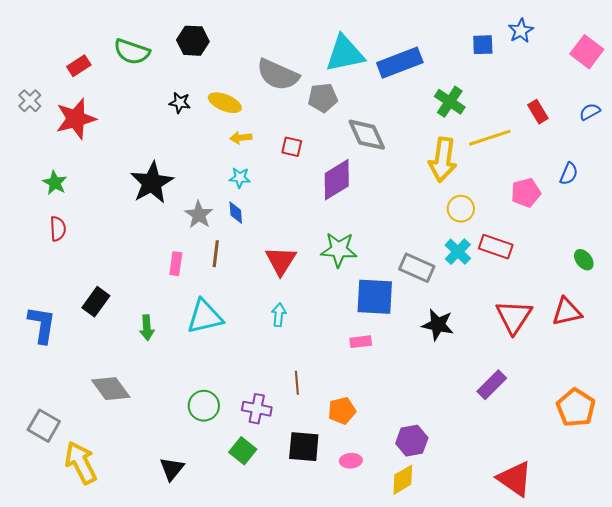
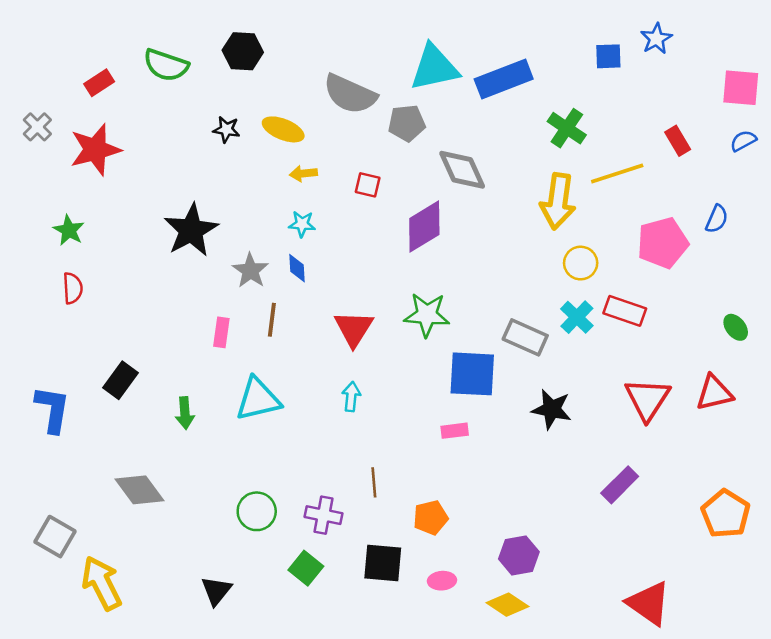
pink square: (587, 52) -> (741, 88), moved, turned -32
pink pentagon: (526, 193) -> (663, 243), size x1.4
yellow diamond: (403, 480) -> (508, 605), turned 64

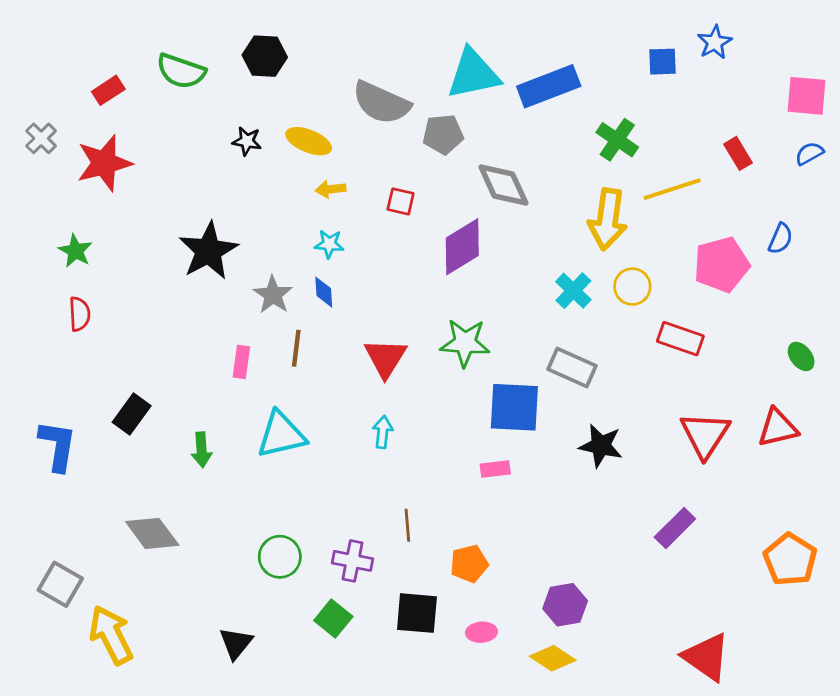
cyan cross: (577, 317) -> (573, 291), moved

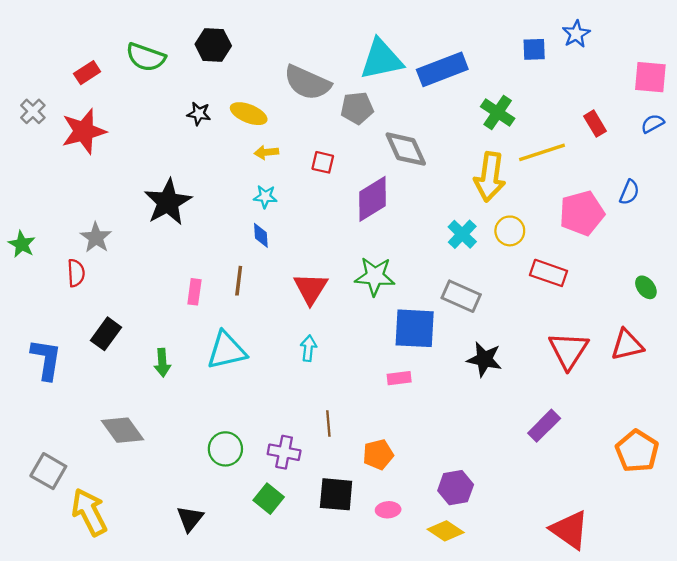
green star: (75, 251) -> (22, 244), moved
gray star: (273, 295) -> (96, 238), moved
red semicircle: (80, 314) -> (76, 273), moved

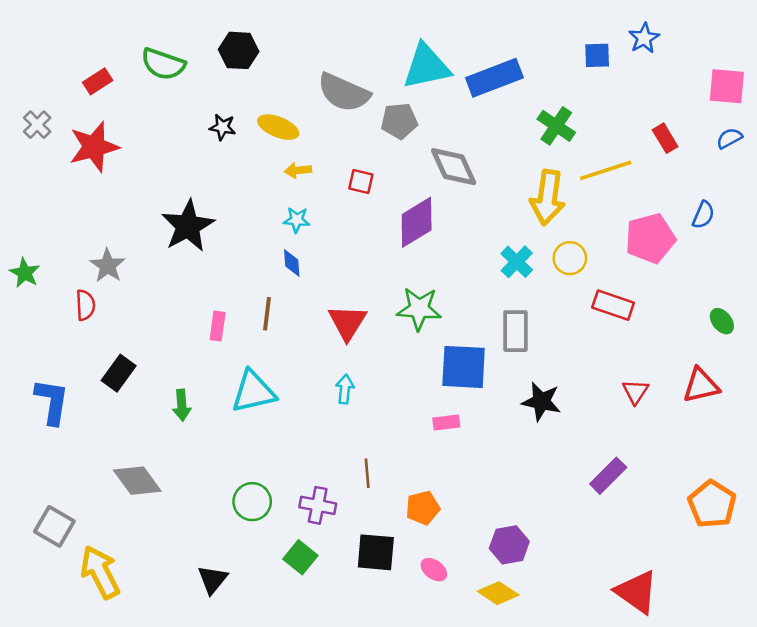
gray rectangle: (461, 296) -> (515, 331), turned 66
red triangle: (568, 350) -> (635, 392), size x0.6
pink ellipse: (388, 510) -> (434, 570), turned 40

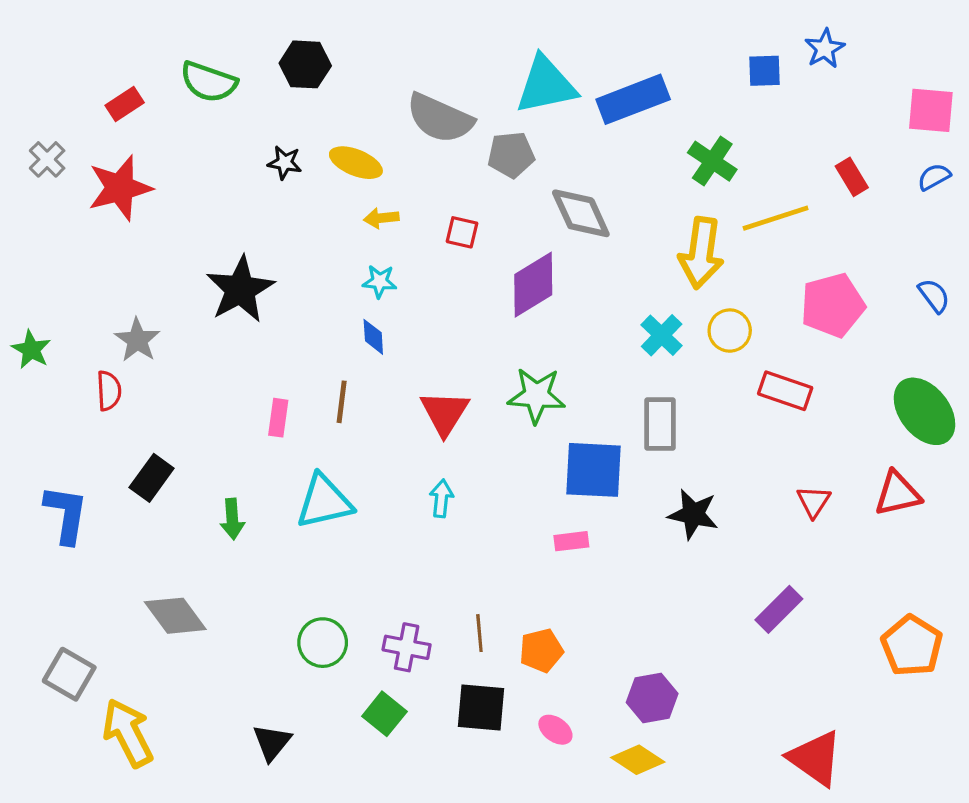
blue semicircle: (703, 215) -> (934, 296), moved, turned -60
green ellipse: (722, 321) -> (925, 411), size x2.0
brown line: (367, 473) -> (479, 633), moved

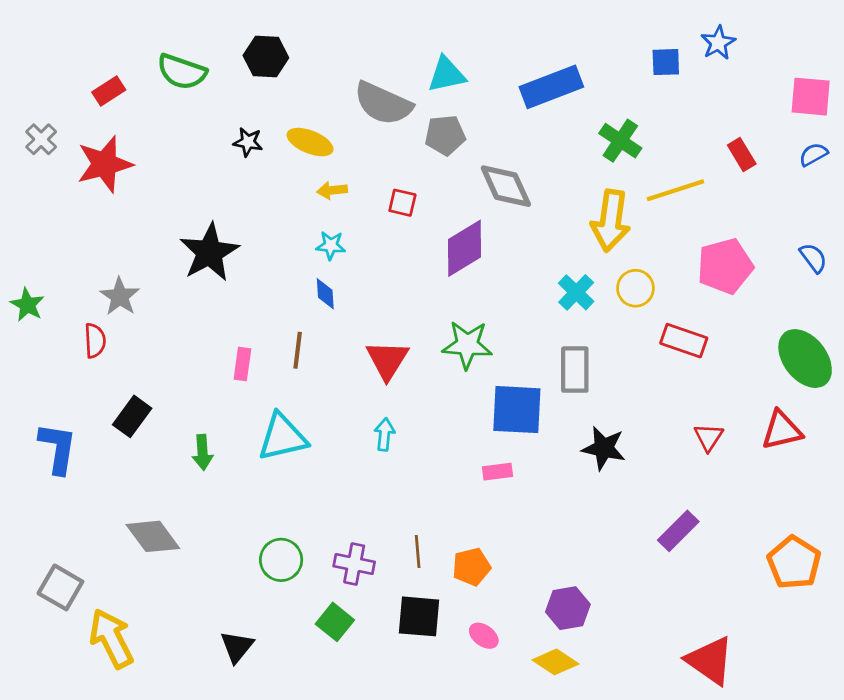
cyan triangle: (546, 85) -> (447, 74), moved, size x0.7

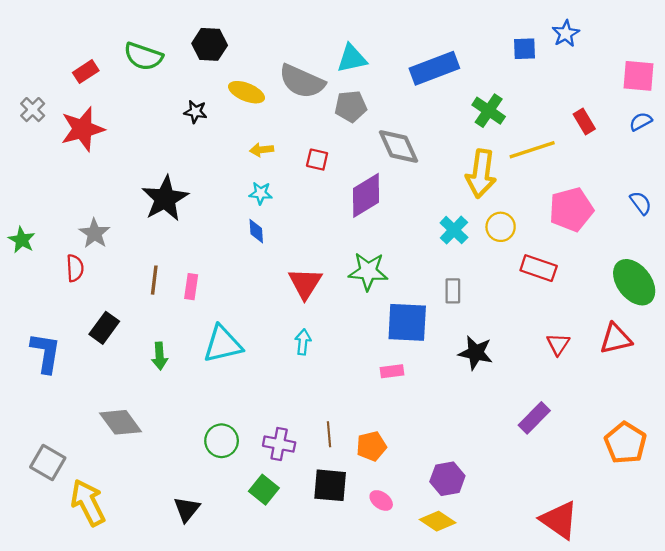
yellow ellipse: (310, 142) -> (246, 92), moved
brown line: (298, 350) -> (154, 280), moved
gray rectangle: (575, 370) -> (453, 291), size x0.7

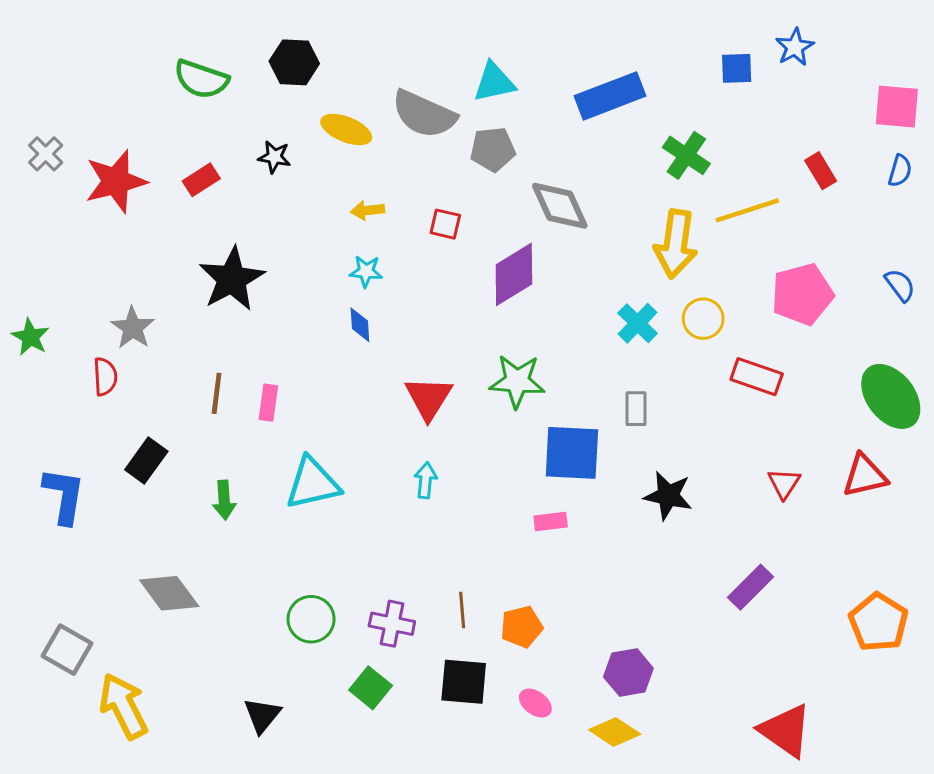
red rectangle: (86, 72) -> (201, 180), moved
blue semicircle: (641, 122) -> (900, 171), turned 135

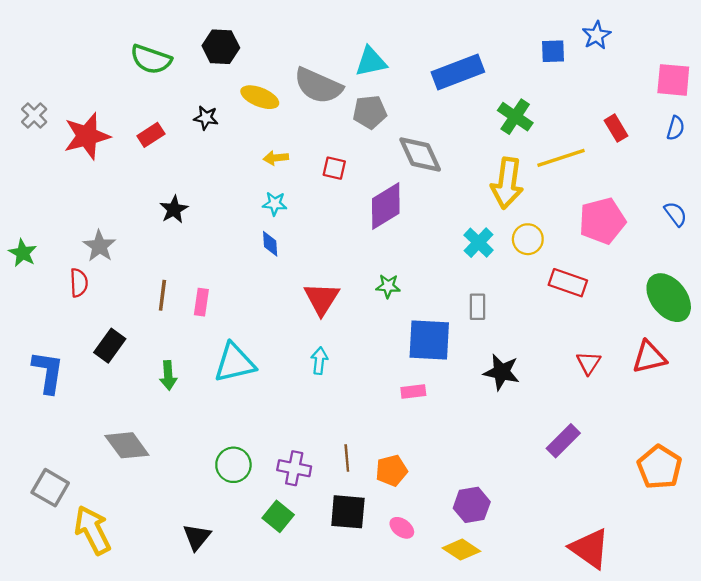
black star: (232, 279) -> (174, 209), size x0.6
green star: (517, 381) -> (388, 286), size x0.6

